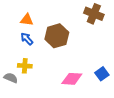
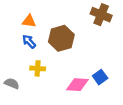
yellow cross: (25, 66) -> (38, 68), moved
blue square: (102, 74) -> (100, 77), moved

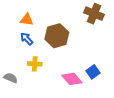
pink diamond: (77, 85) -> (72, 79), turned 45

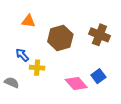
brown cross: (94, 14) -> (99, 35), moved
blue arrow: (27, 39) -> (22, 55), moved

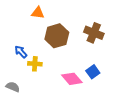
orange triangle: (29, 21) -> (38, 13), moved
gray semicircle: (12, 82) -> (13, 87), moved

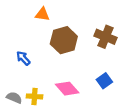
yellow cross: (35, 64) -> (35, 96), moved
pink diamond: (72, 79) -> (67, 89), moved

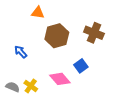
blue square: (104, 81) -> (81, 66), moved
yellow cross: (35, 96) -> (31, 86), turned 32

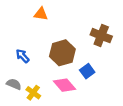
brown hexagon: (57, 36) -> (62, 53), moved
gray semicircle: (13, 87) -> (14, 84), moved

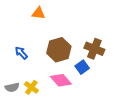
brown cross: (101, 36) -> (94, 49), moved
gray semicircle: (14, 84) -> (12, 87), moved, turned 144

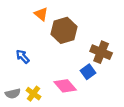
orange triangle: (39, 13) -> (41, 14), turned 32
brown hexagon: (59, 50) -> (64, 30), moved

